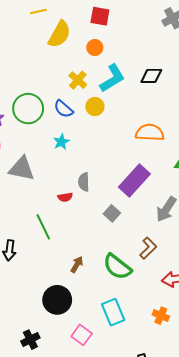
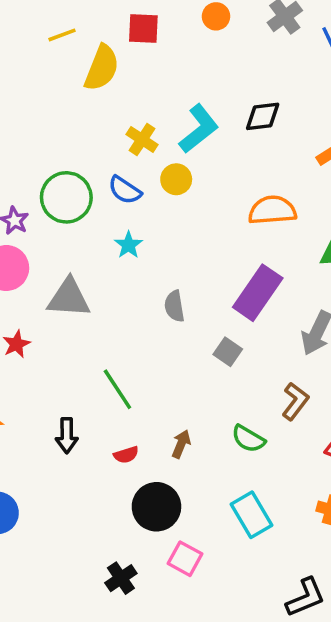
red square: (100, 16) -> (143, 28), moved
orange circle: (95, 48) -> (216, 16), moved
red semicircle: (65, 197) -> (126, 455), moved
green semicircle: (117, 267) -> (248, 439), size x0.7
pink square: (82, 335) -> (185, 559), moved

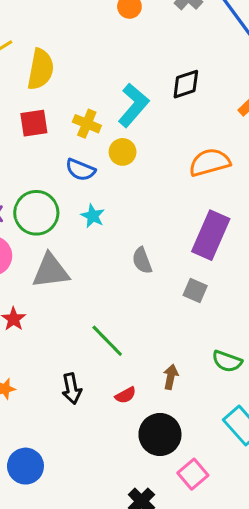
red square: (143, 28) -> (34, 123), moved
green circle: (66, 197) -> (36, 213), moved
pink square: (185, 559) -> (193, 474), turned 32

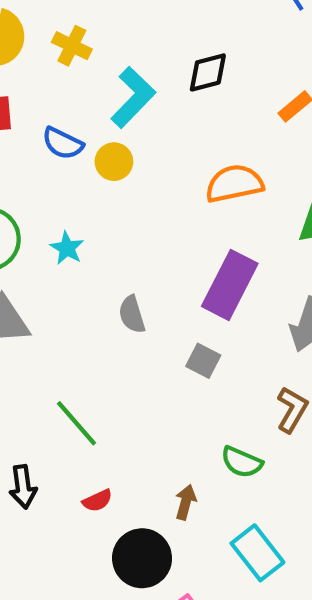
yellow cross: (87, 124) -> (72, 46), moved
blue semicircle: (80, 170) -> (63, 143), moved
brown arrow: (171, 377) -> (186, 502), moved

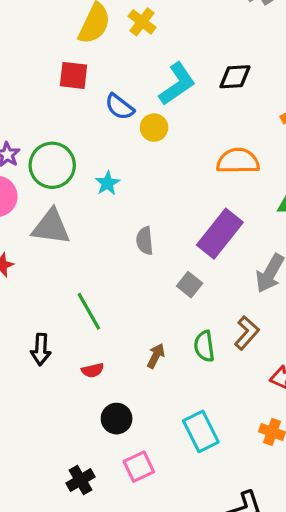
yellow cross: (72, 46) -> (142, 22), moved
green semicircle: (242, 462) -> (204, 346), moved, turned 48
brown arrow: (186, 502) -> (156, 356), moved
black circle: (142, 558) -> (117, 419), size x0.7

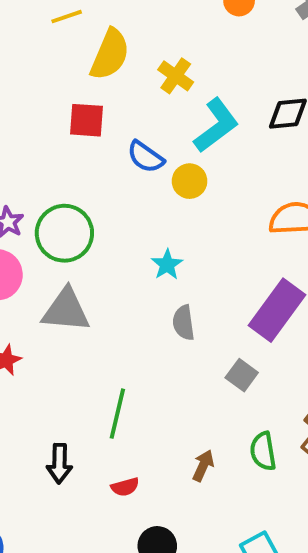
yellow cross: (142, 22) -> (176, 76), moved
cyan star: (107, 183) -> (167, 265), moved
green line: (89, 311) -> (117, 414), turned 45

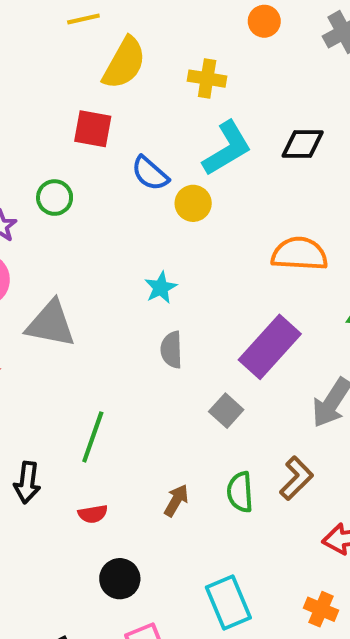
yellow cross: (176, 76) -> (207, 79), moved, turned -32
green circle: (64, 233) -> (55, 198), moved, size x0.6

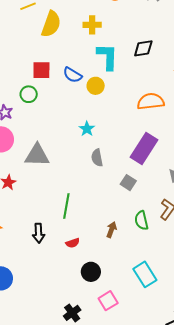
red square: (93, 129) -> (41, 70), moved
cyan L-shape: (227, 148) -> (107, 57), turned -48

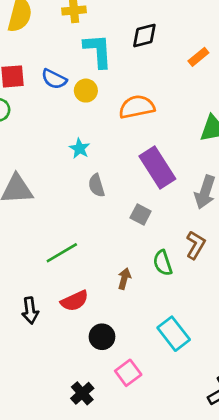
orange semicircle: (151, 101) -> (137, 107), moved
purple rectangle: (144, 148) -> (157, 167), turned -60
green line: (66, 206) -> (62, 253), turned 55
black arrow: (39, 233) -> (30, 310), moved
red semicircle: (73, 243) -> (74, 301), size x1.5

